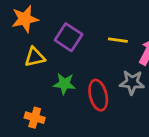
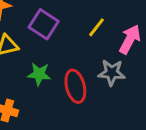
yellow line: (118, 40) -> (97, 27), turned -60

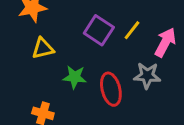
purple square: (44, 24) -> (99, 30), moved

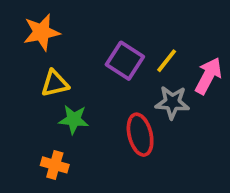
gray star: (147, 76) -> (172, 102), moved
green star: (75, 77) -> (74, 119), moved

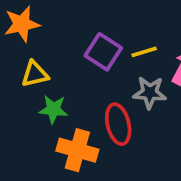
yellow line: (167, 61) -> (144, 52), turned 35
orange cross: (55, 165) -> (77, 150), moved, size x1.5

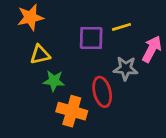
purple square: (103, 52) -> (91, 38), turned -32
yellow line: (144, 52) -> (121, 27), moved

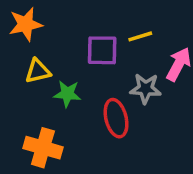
green star: (54, 81) -> (67, 94), moved
orange cross: (72, 111) -> (43, 148), moved

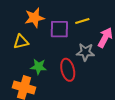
orange star: (26, 24) -> (34, 18), moved
green star: (67, 94) -> (39, 67), moved

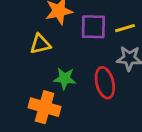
yellow line: (82, 21) -> (125, 28), moved

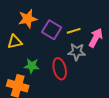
purple square: (93, 27) -> (52, 30), turned 30

